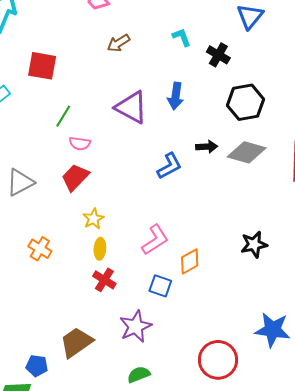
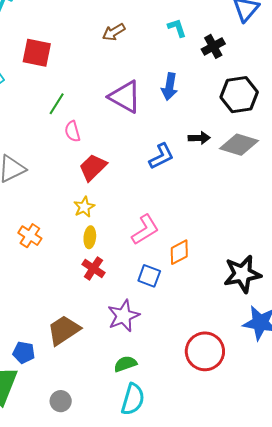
black cross: (218, 55) -> (213, 46), turned 30
pink semicircle: (80, 143) -> (72, 131), turned 65
red trapezoid: (75, 177) -> (93, 167), moved
black star: (254, 244) -> (242, 274), moved, size x1.4

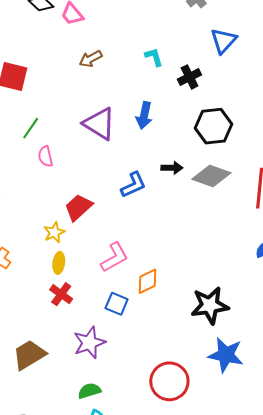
red trapezoid: (93, 167) -> (78, 207), moved

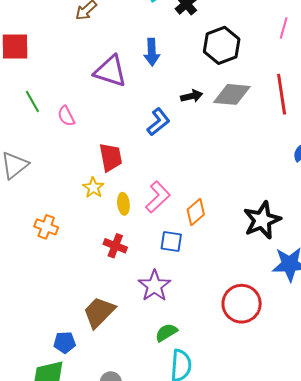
green line: (31, 128) -> (32, 101), moved, turned -50
red trapezoid: (78, 207) -> (111, 157), turned 136
yellow ellipse: (59, 263) -> (123, 204), moved

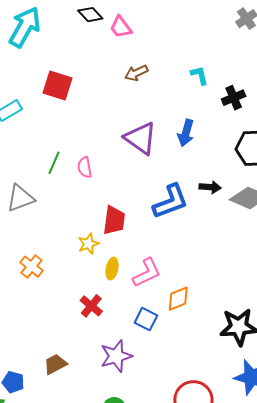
green line: (32, 101) -> (54, 163), moved, turned 35
blue L-shape: (158, 122) -> (171, 201), size x1.4
brown trapezoid: (99, 312) -> (55, 364), size x0.7

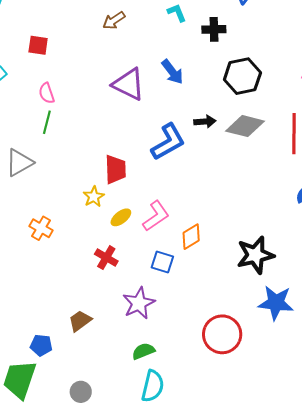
red square: (57, 85) -> (38, 45), size x0.7
black cross: (234, 98) -> (214, 29), turned 30
blue arrow: (186, 133) -> (172, 72), turned -44
pink semicircle: (85, 167) -> (47, 93), moved
yellow ellipse: (112, 269) -> (121, 217), turned 50

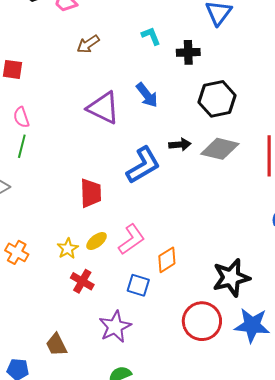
yellow star: (94, 197) -> (68, 249), moved
brown trapezoid: (80, 321) -> (56, 345), turned -80
red circle: (222, 334) -> (202, 321), moved

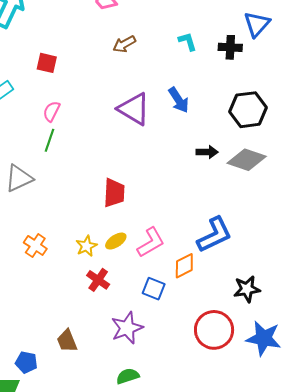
black cross: (188, 52) -> (230, 47), moved
pink semicircle: (21, 117) -> (52, 111), turned 40
blue L-shape: (143, 165) -> (214, 235), moved
black star: (231, 278) -> (247, 289), size x0.7

